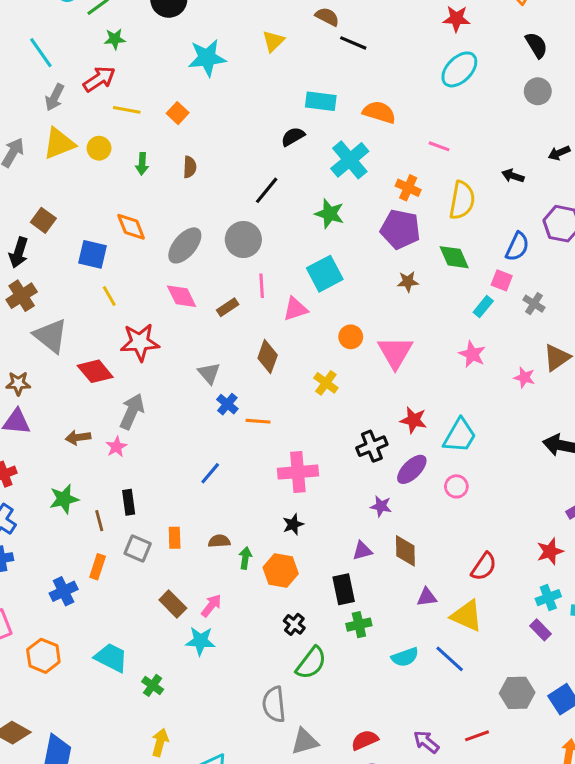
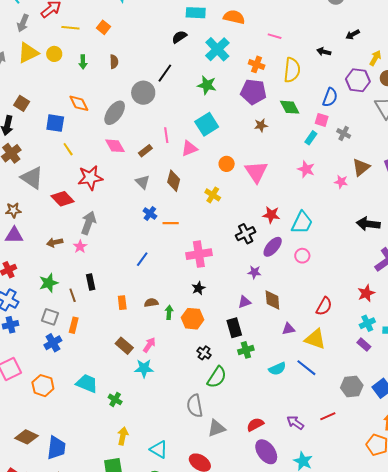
gray circle: (243, 240) -> (143, 93), moved
gray triangle: (209, 373) -> (143, 182), moved
gray square: (138, 548) -> (50, 317), moved

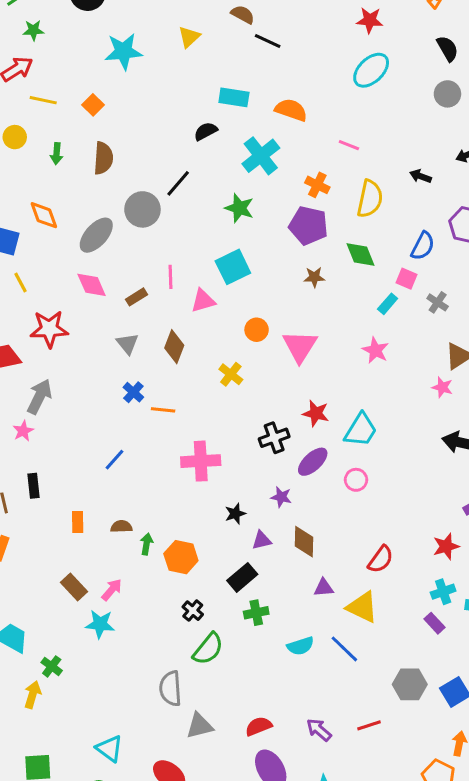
brown semicircle: (114, 62) -> (103, 158), size x1.5
pink star: (341, 182) -> (442, 387), moved
black star: (198, 288) -> (235, 514), moved
black rectangle: (234, 328) -> (242, 577), turned 60
yellow arrow: (123, 436) -> (33, 695), moved

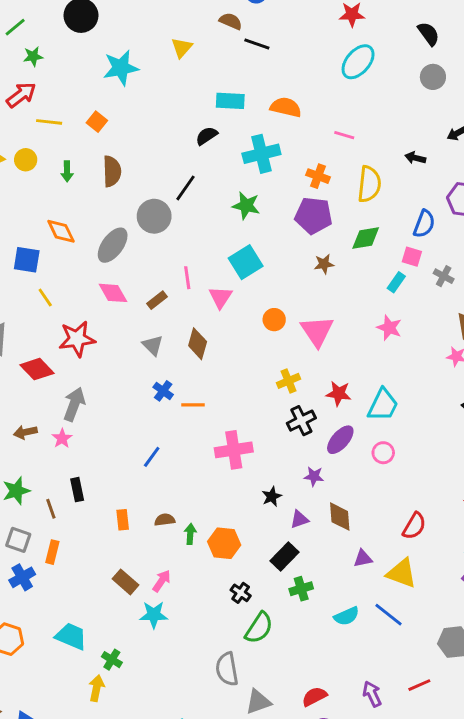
cyan cross: (261, 156) -> (261, 154), turned 30
green diamond: (360, 254) -> (366, 238), turned -72
pink triangle: (203, 301) -> (220, 297), turned -35
yellow cross: (231, 374) -> (288, 381), moved, turned 35
purple arrow: (319, 730) -> (372, 694), turned 30

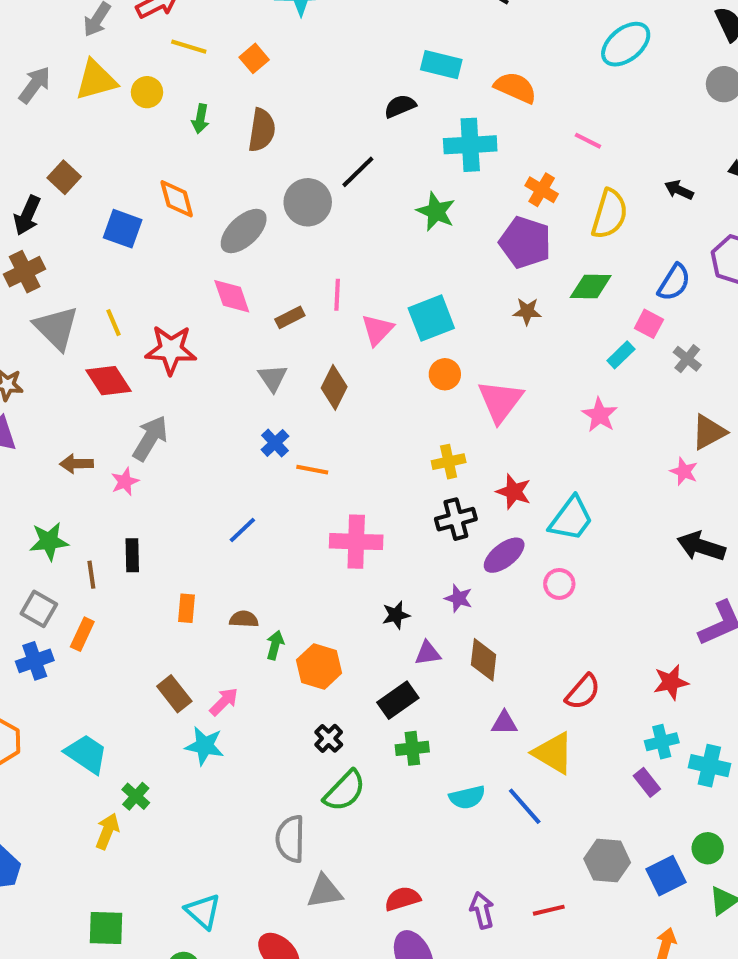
cyan square: (246, 262) -> (431, 318), moved
yellow line: (45, 298) -> (113, 323), moved

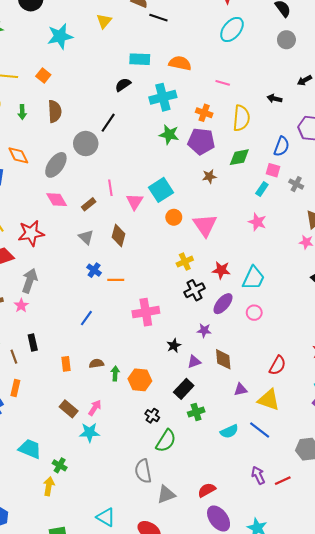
green star: (436, 212) -> (169, 135), moved
purple arrow: (482, 910) -> (258, 475), moved

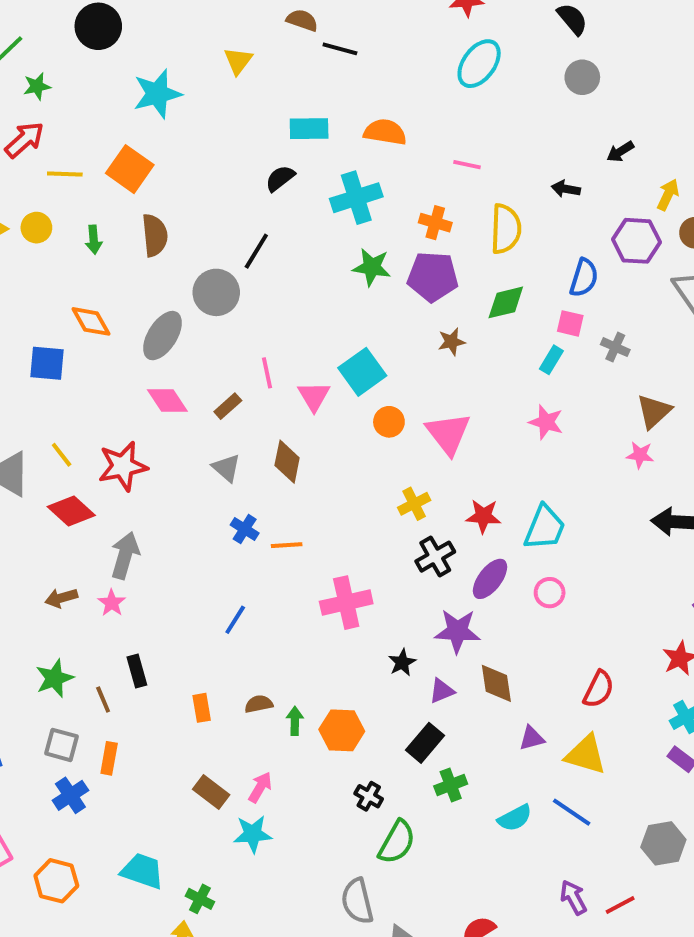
orange square: (43, 76) -> (130, 169), size x1.6
purple star: (204, 330) -> (457, 631), size x1.6

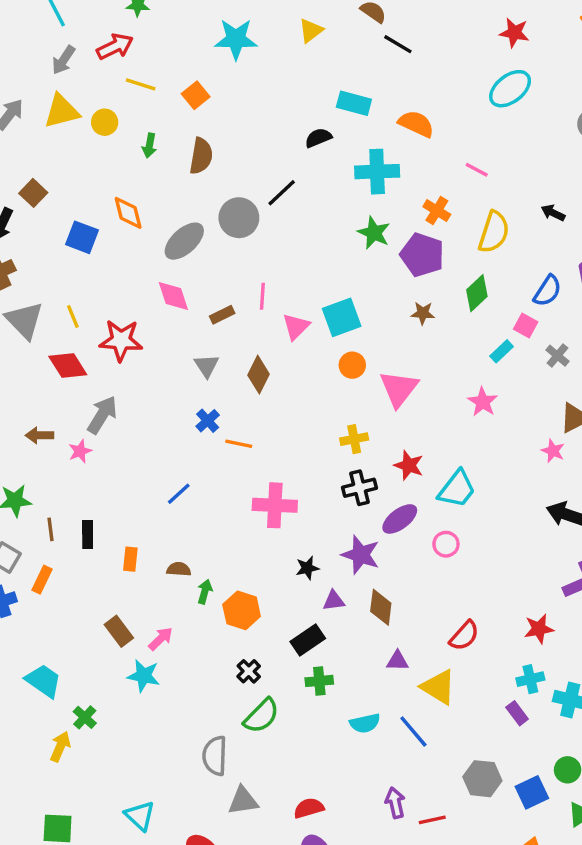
orange square: (130, 169) -> (196, 95), size x0.7
green diamond: (506, 302) -> (477, 293), turned -45
black rectangle: (137, 671) -> (88, 534), moved

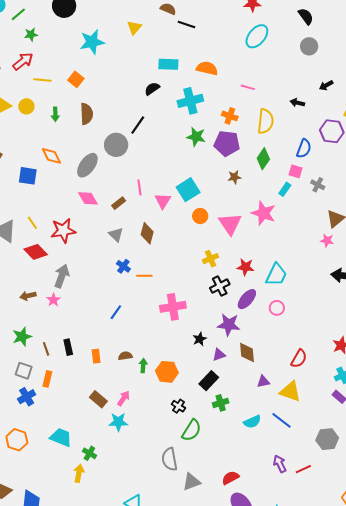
pink star: (483, 402) -> (263, 213), moved, size x1.4

